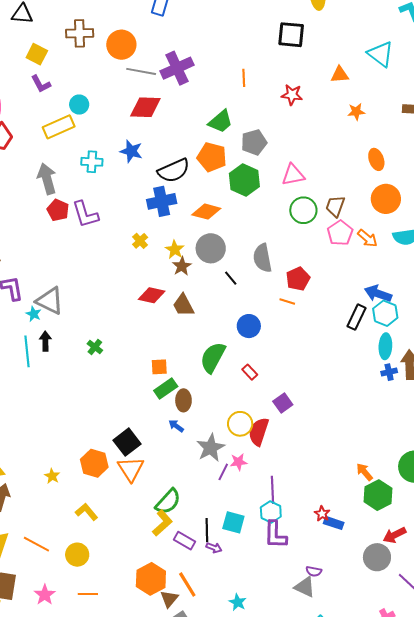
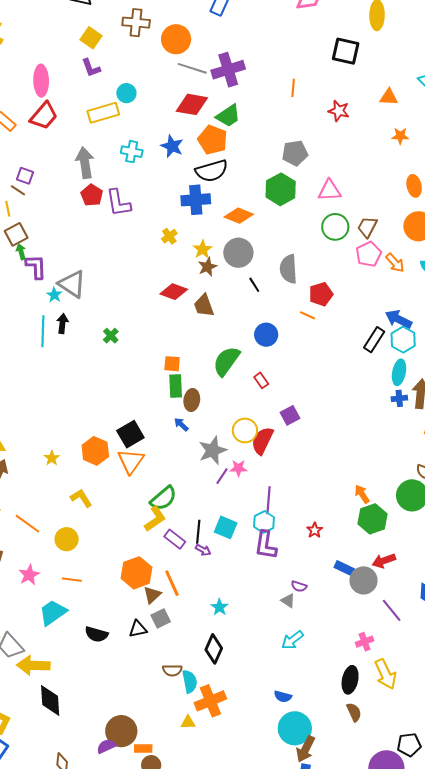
green trapezoid: (221, 121) -> (228, 116), moved
orange pentagon: (212, 157) -> (213, 140), moved
green rectangle: (166, 389) -> (176, 386), turned -65
blue rectangle: (334, 523) -> (344, 568), moved
gray triangle: (305, 587) -> (288, 601), size x0.7

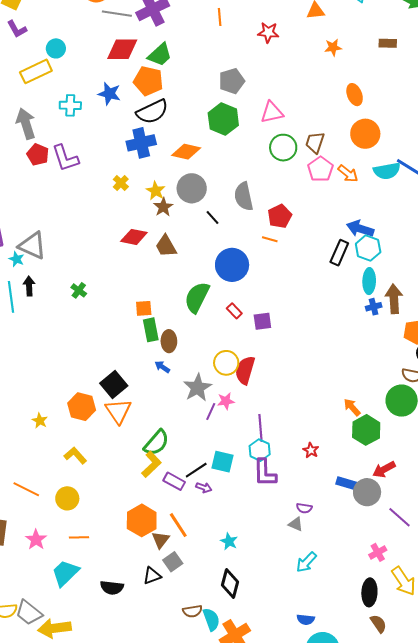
blue circle: (266, 335) -> (232, 265), size x1.4
purple square: (290, 415) -> (262, 321), moved, turned 30
black line: (198, 532) -> (196, 470), turned 60

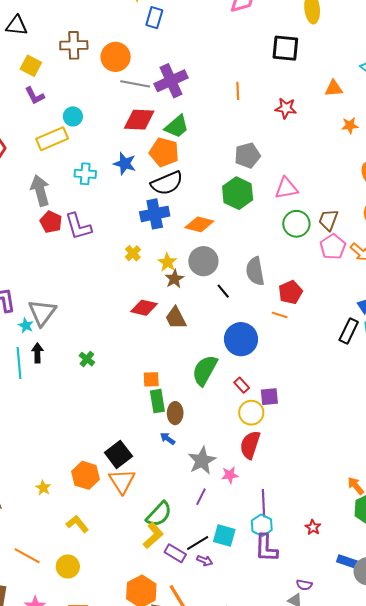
gray triangle: (32, 246) -> (42, 313), turned 40
yellow circle: (226, 363) -> (251, 413), moved
purple line: (211, 412) -> (201, 497), moved

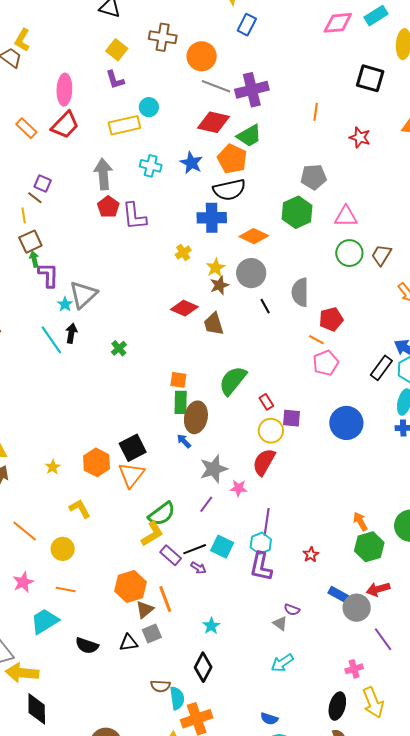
pink pentagon: (333, 247) -> (326, 363), moved
blue circle: (241, 339) -> (346, 423), moved
cyan line: (19, 363) -> (51, 340), turned -40
brown ellipse: (175, 413) -> (196, 417), size x1.4

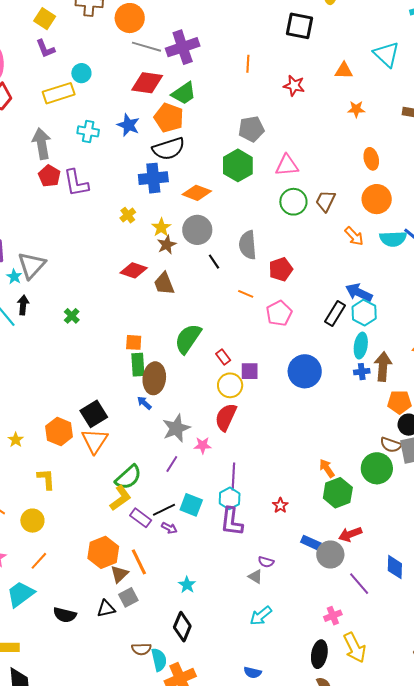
orange line: (316, 340) -> (246, 294), moved
yellow L-shape: (80, 509) -> (46, 479), turned 30
orange line: (66, 590) -> (39, 561), turned -54

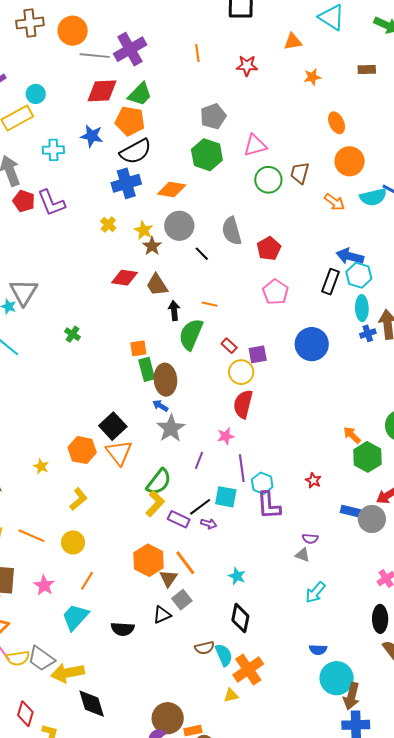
orange line: (246, 294) -> (210, 304), moved
black arrow: (23, 305) -> (174, 311), moved
gray star: (176, 428) -> (171, 428), moved
purple line: (233, 477) -> (242, 468), moved
yellow L-shape: (46, 479) -> (79, 499), turned 65

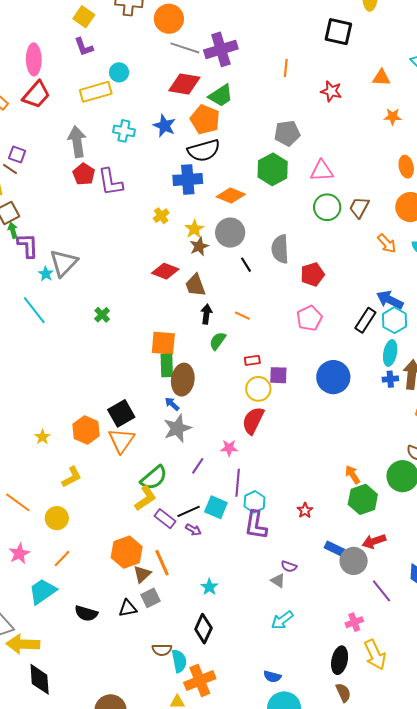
green semicircle: (191, 334) -> (218, 341), size x0.6
red rectangle: (229, 346) -> (252, 360), turned -63
orange square: (138, 348) -> (163, 343), size x1.5

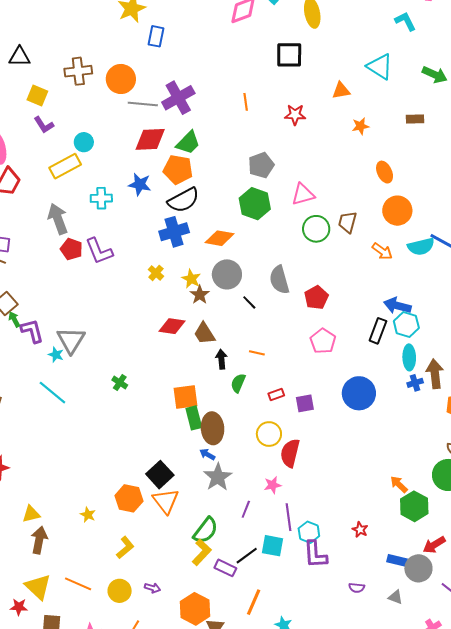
yellow circle: (258, 389) -> (269, 434), moved
purple arrow: (193, 530) -> (152, 588), moved
orange line: (162, 563) -> (254, 602), moved, turned 60
gray triangle: (278, 581) -> (395, 597), moved

